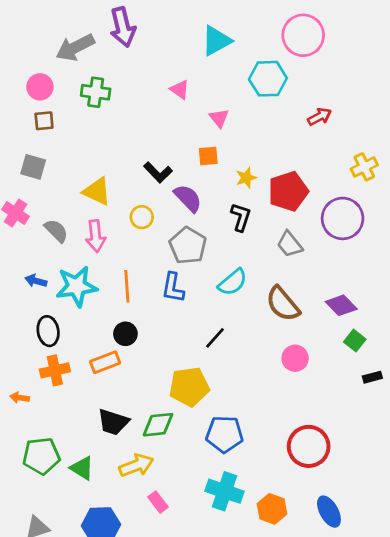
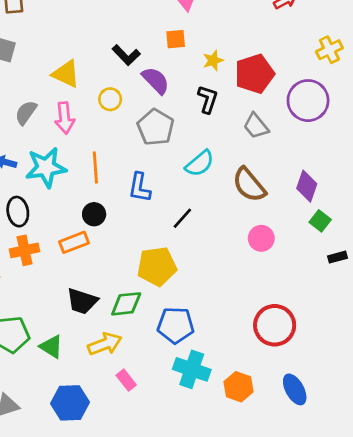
gray semicircle: (56, 231) -> (26, 113), turned -100
blue L-shape: (173, 288) -> (140, 187), moved
purple diamond: (341, 305) -> (307, 186), turned 64
blue pentagon: (224, 434) -> (176, 325), moved

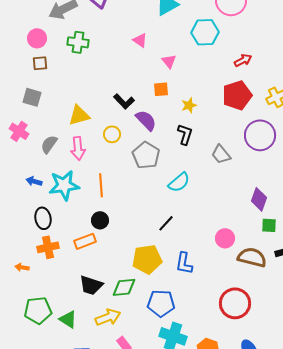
yellow triangle: (66, 74) -> (79, 115), turned -40
red pentagon: (255, 74) -> (237, 95), moved
brown semicircle: (249, 185) -> (252, 257), moved, turned 144
blue L-shape: (140, 187) -> (184, 263), moved
green square: (320, 221) -> (269, 225), turned -35

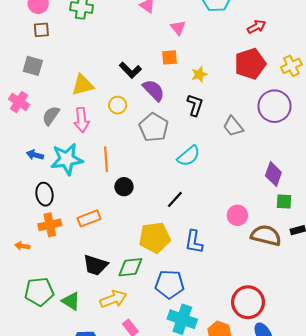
black circle: (100, 220) -> (124, 187), moved
red circle: (235, 303) -> (248, 302), moved

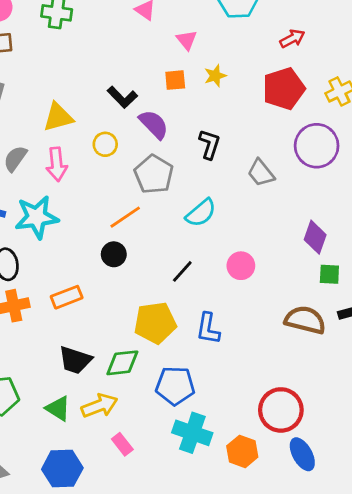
yellow star: (199, 74) -> (215, 76), moved
orange line: (106, 159) -> (125, 217), moved, turned 60
pink circle: (237, 215) -> (241, 266), moved
green triangle: (71, 301) -> (58, 409), moved

